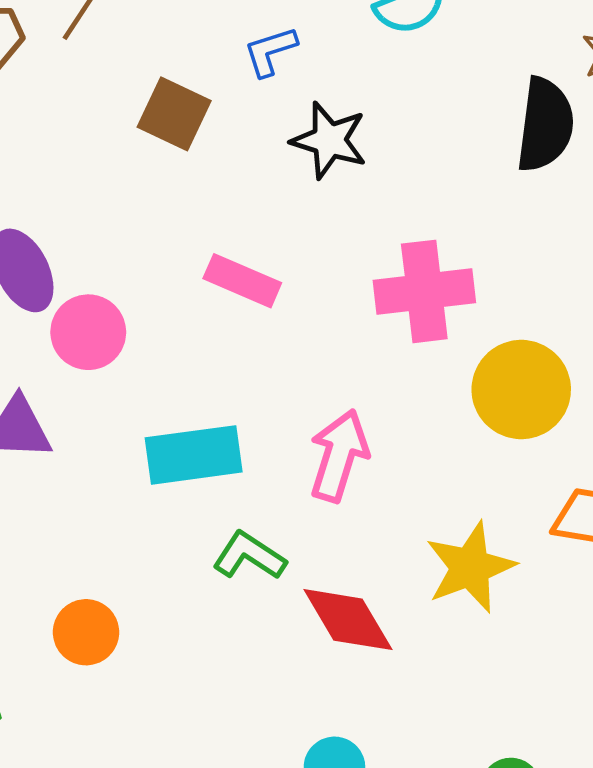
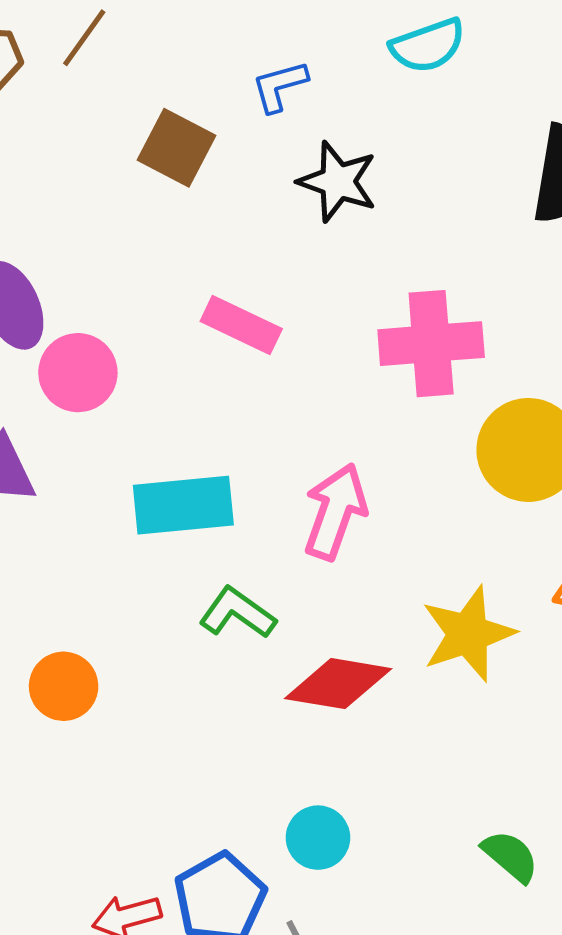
red diamond: (348, 620) -> (338, 684), turned -52

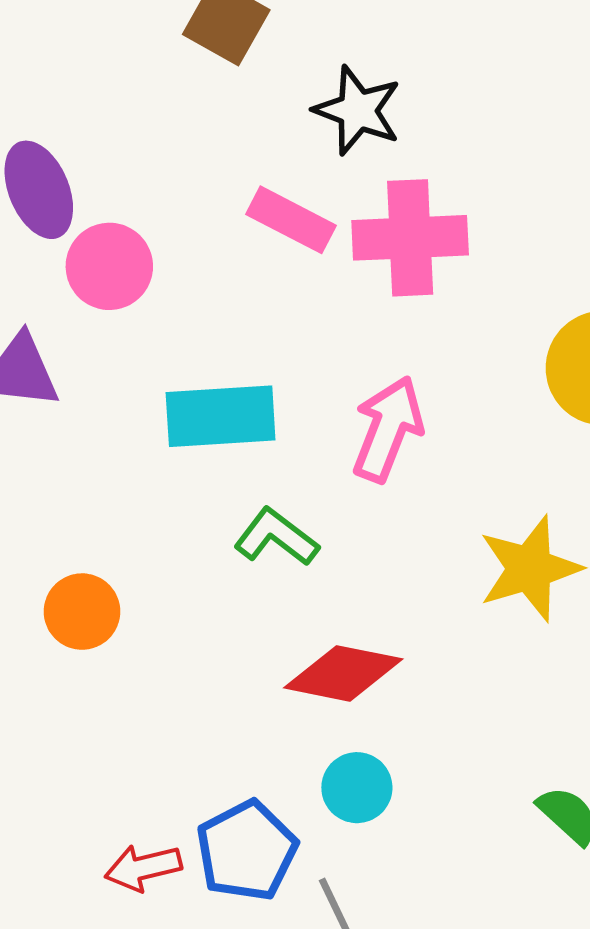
black star: (338, 182) -> (358, 110), moved
pink cross: (431, 344) -> (410, 238), moved
red diamond: (338, 684) -> (343, 673), moved

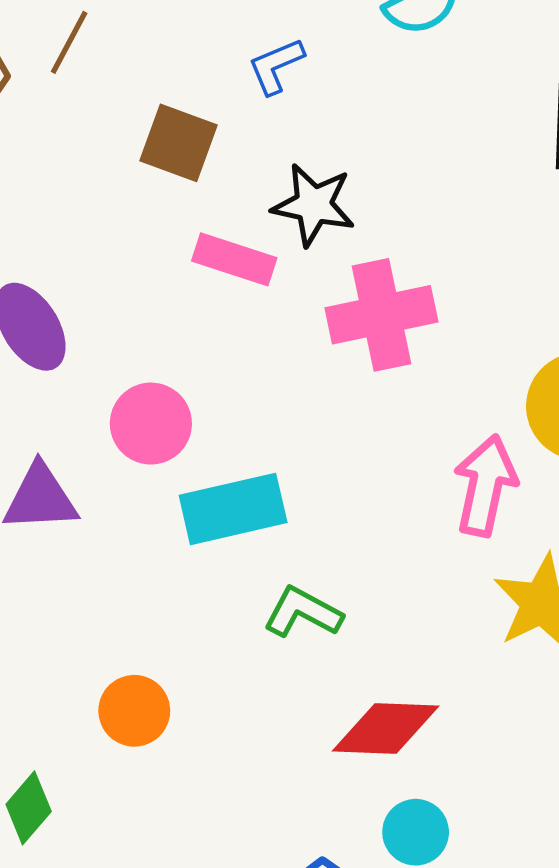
pink rectangle: (291, 220) -> (234, 259), moved
pink circle: (109, 266) -> (151, 424), moved
pink arrow: (388, 429) -> (485, 485), moved

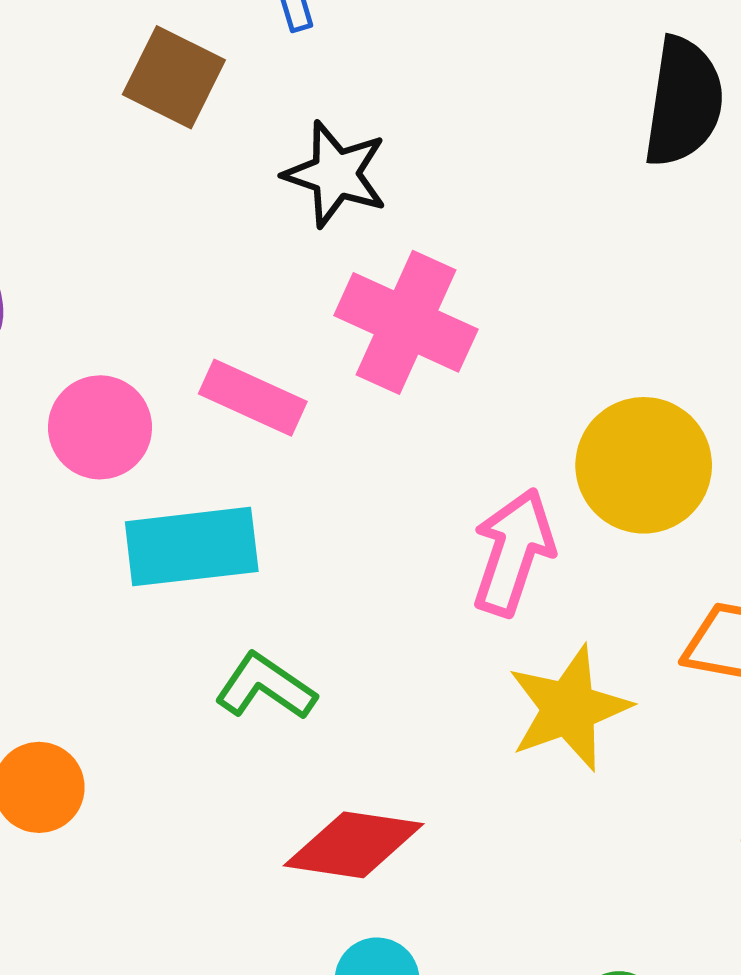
pink rectangle: (234, 259) -> (253, 398), moved
pink cross: (381, 315) -> (406, 322), turned 30

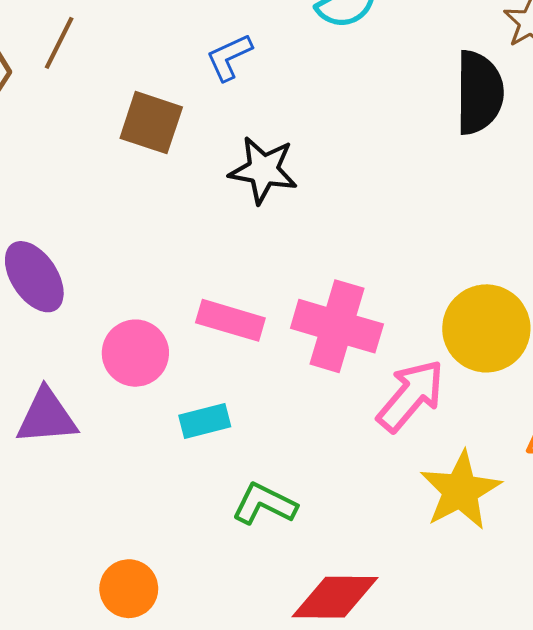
pink cross: (406, 322) -> (337, 326), moved
cyan rectangle: (192, 547) -> (205, 421), size x0.6
pink arrow: (513, 552) -> (411, 396), turned 30

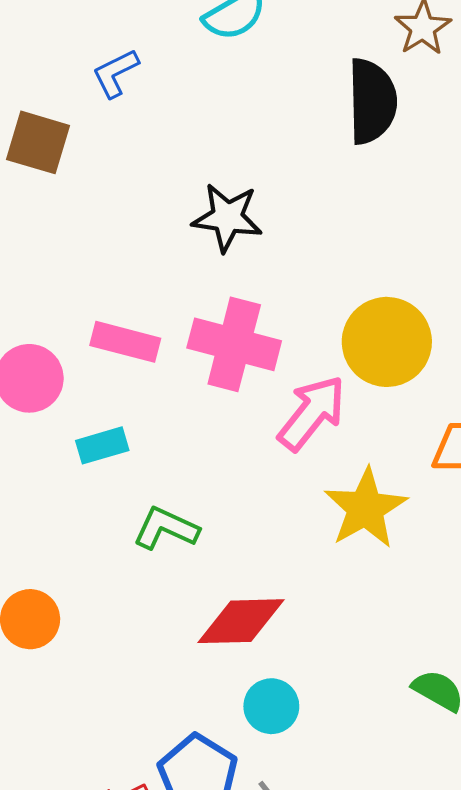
black star: (263, 170) -> (227, 217), moved

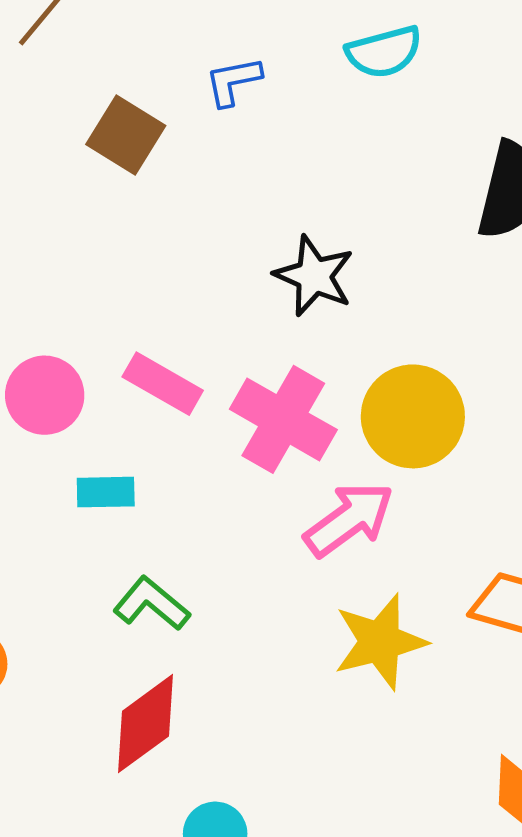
yellow circle: (387, 342) -> (413, 416), moved
red diamond: (241, 621) -> (146, 724), moved, turned -50

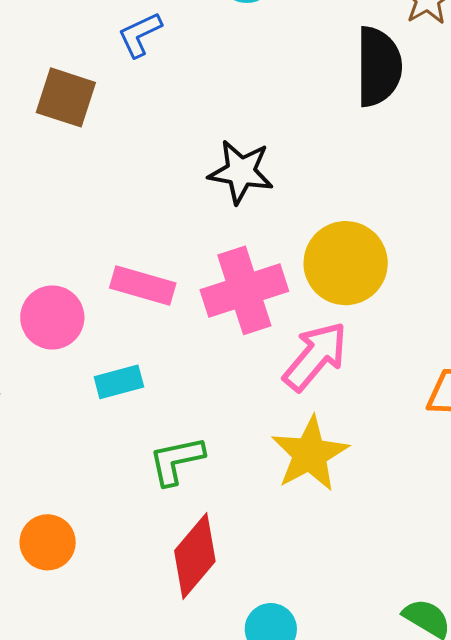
pink cross: (283, 419) -> (244, 290), turned -34
green L-shape: (151, 604) -> (176, 461), turned -38
yellow star: (380, 642) -> (310, 454), moved

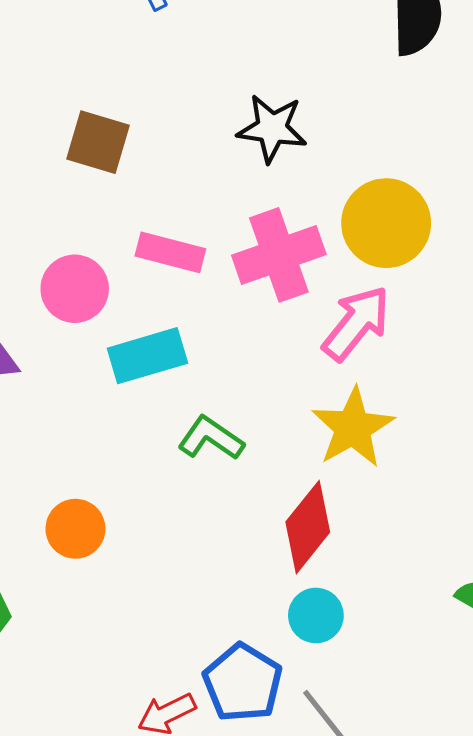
brown square: (66, 97) -> (98, 142), moved
cyan rectangle: (119, 382) -> (147, 356), size x1.5
green L-shape: (176, 461) -> (211, 438), turned 48
red diamond: (195, 556) -> (308, 527), moved

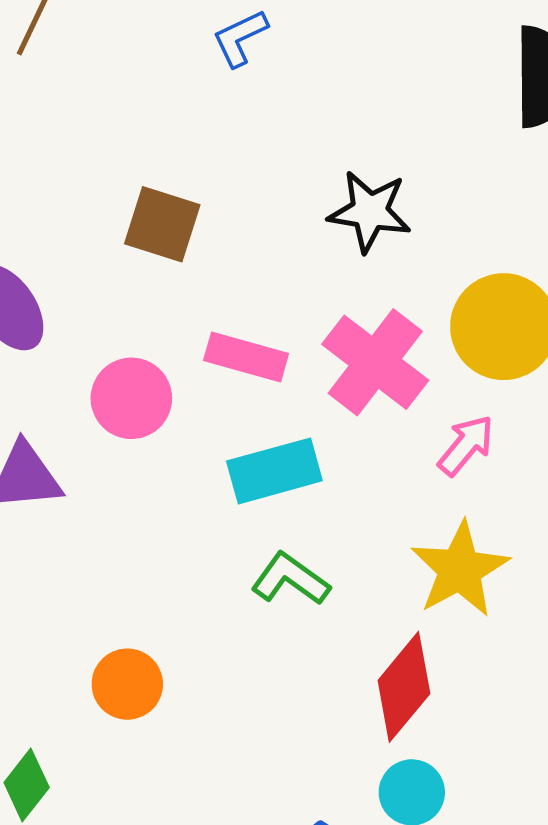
pink cross: (279, 255) -> (375, 362), turned -34
pink arrow: (356, 323) -> (466, 445), size x0.7
cyan rectangle: (147, 356) -> (274, 471), moved

